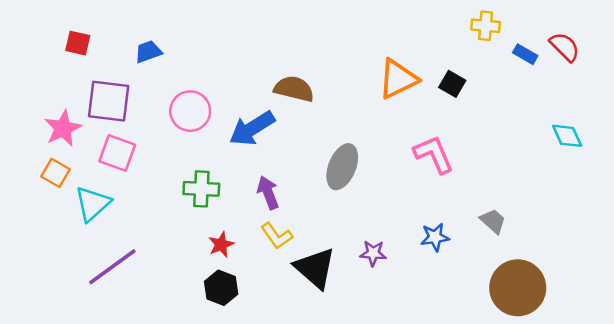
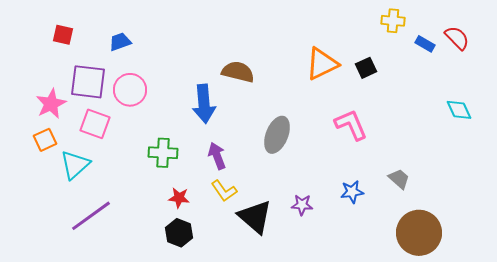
black square: (452, 84) -> (366, 68), turned 35
pink circle: (190, 111) -> (130, 90), moved
blue arrow: (252, 128) -> (204, 104), turned -63
orange square: (55, 173) -> (45, 140), turned 35
red star: (221, 245) -> (179, 198), turned 30

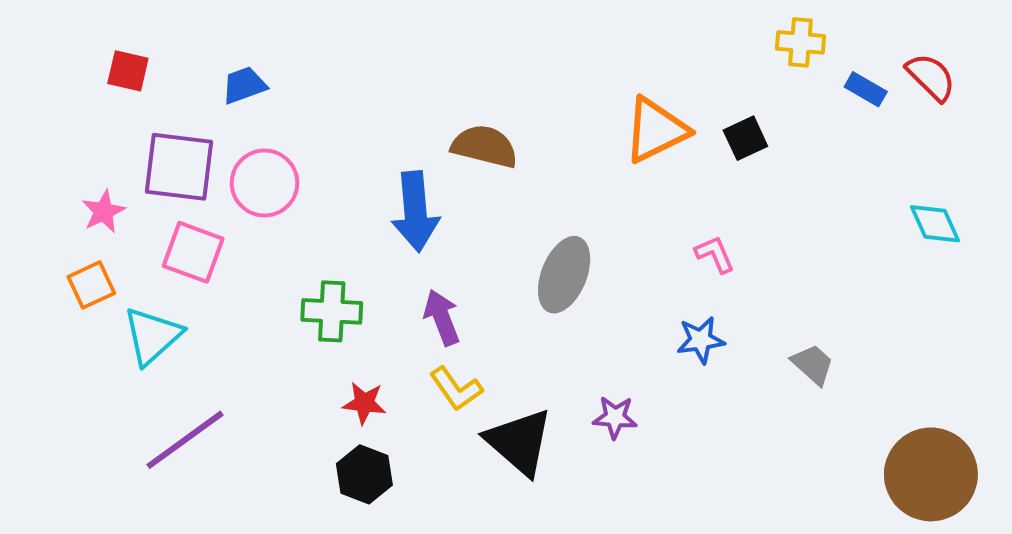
pink star: (51, 104) -> (104, 212), size x0.7
pink L-shape: (351, 125) -> (715, 254), size x0.6
blue star: (352, 192) -> (701, 340), moved
brown circle: (419, 233) -> (931, 474), moved

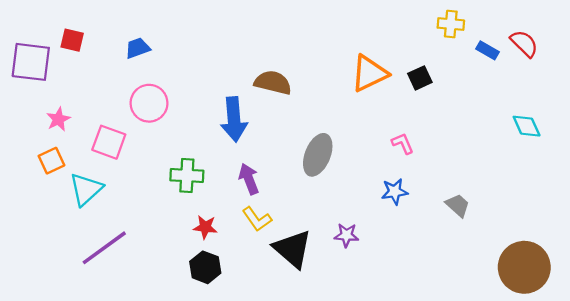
purple square: (179, 167) -> (31, 62), moved

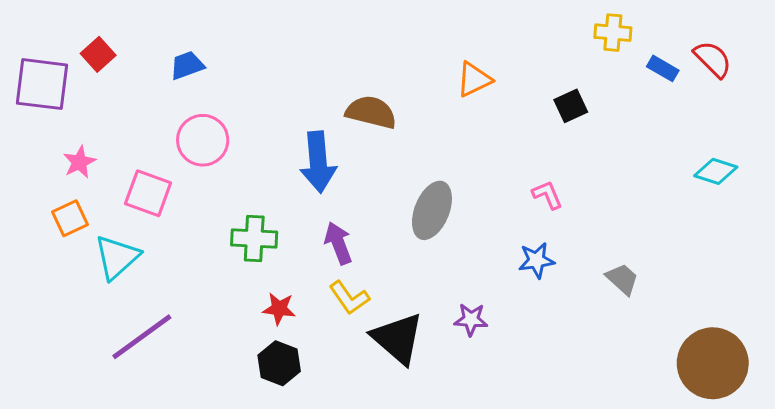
red square: (72, 40) -> (98, 54), turned 35
orange triangle: (369, 73) -> (474, 79), moved, size x0.7
cyan diamond: (527, 126) -> (716, 171), turned -48

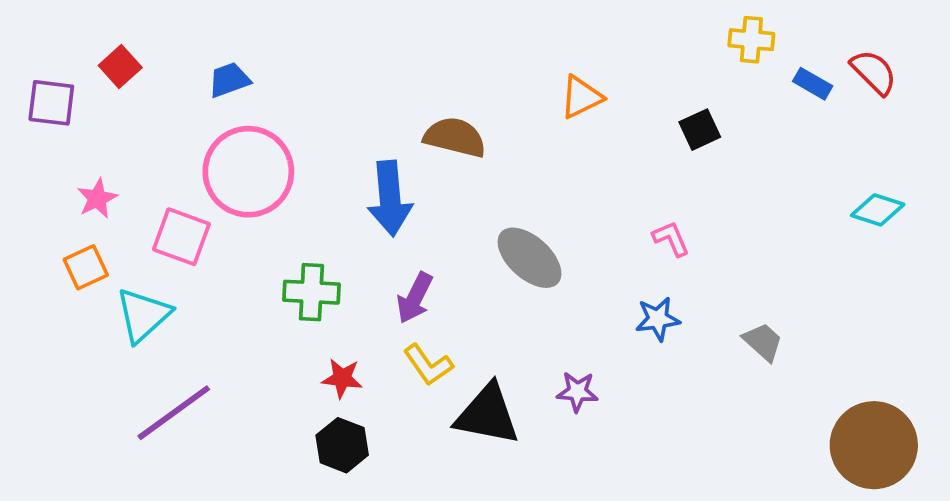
purple square: (42, 84) -> (51, 103), size x0.7
pink circle: (203, 140) -> (248, 172), size x1.4
gray ellipse: (432, 210) -> (530, 258), turned -70
purple arrow: (338, 243) -> (415, 298), turned -132
black triangle: (398, 338) -> (487, 415), turned -30

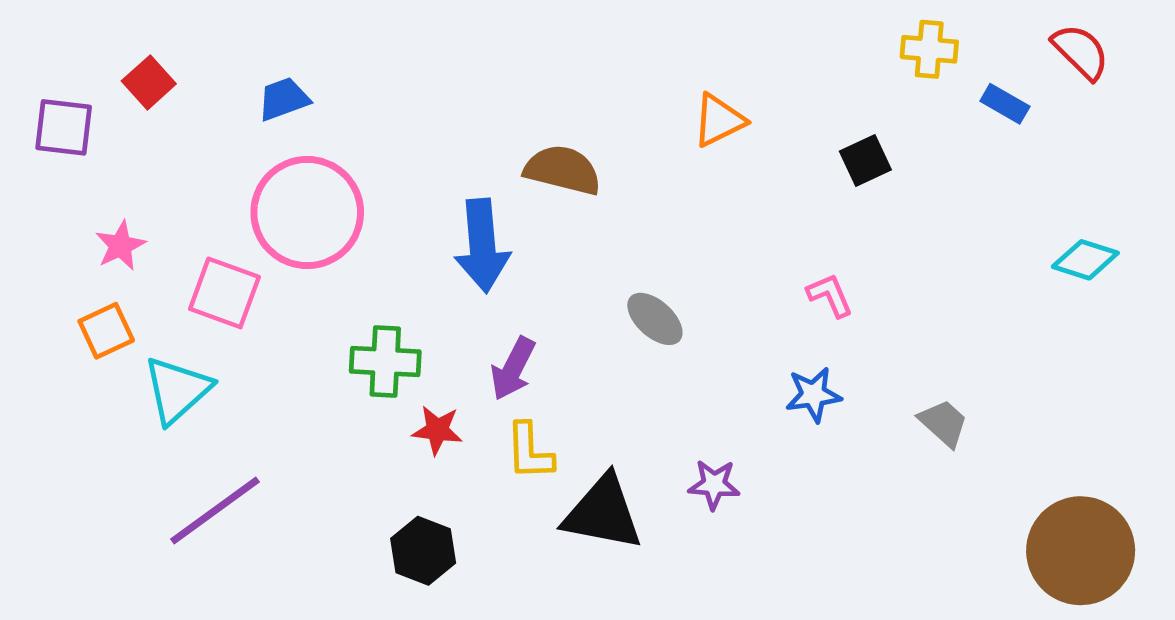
red semicircle: (874, 72) -> (1081, 52), moved
gray ellipse: (530, 258) -> (655, 319), size x0.7
yellow L-shape: (428, 365) -> (530, 451), turned 33
red star: (342, 378) -> (437, 430), moved

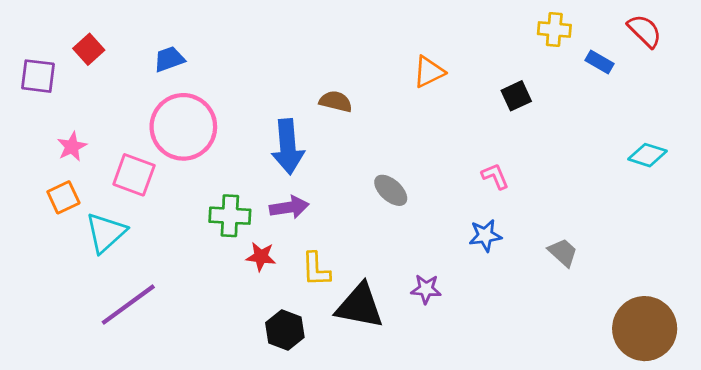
brown semicircle: (563, 170) -> (336, 101), size x0.7
purple arrow: (513, 369) -> (289, 207), moved, turned -126
black hexagon: (423, 551) -> (285, 330), moved

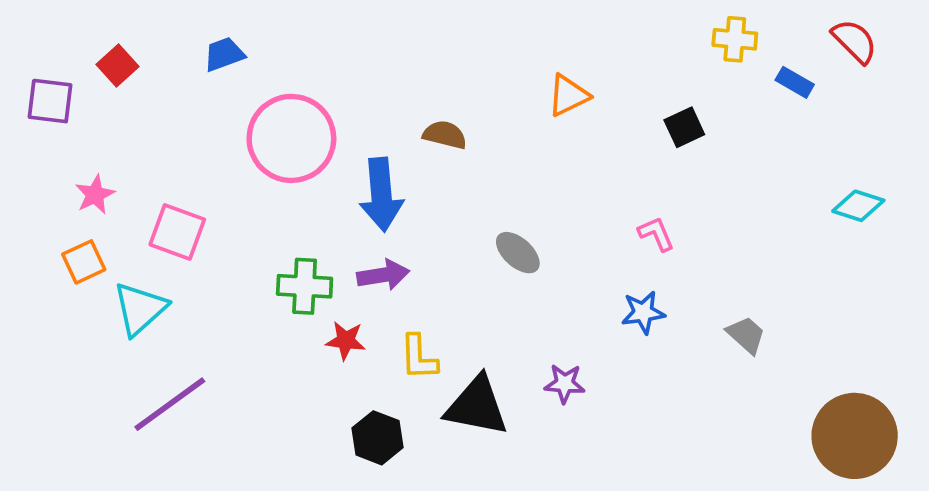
blue trapezoid: (169, 59) -> (224, 54), moved
pink circle: (183, 127) -> (291, 138), moved

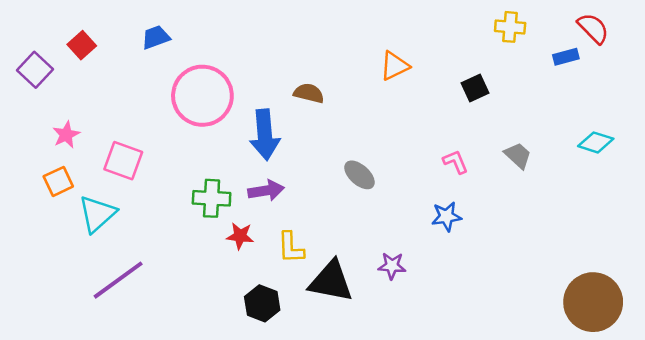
blue rectangle: (795, 82) -> (566, 57), moved, turned -45
purple square: (50, 101) -> (35, 70), turned 36
gray trapezoid: (746, 335) -> (518, 155), moved

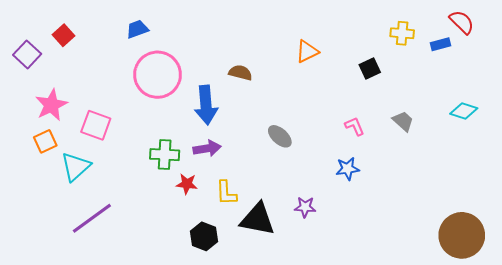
yellow cross: (510, 27) -> (402, 33), moved
blue trapezoid: (156, 37) -> (137, 29), moved
pink star: (66, 135) -> (51, 105), size x1.5

